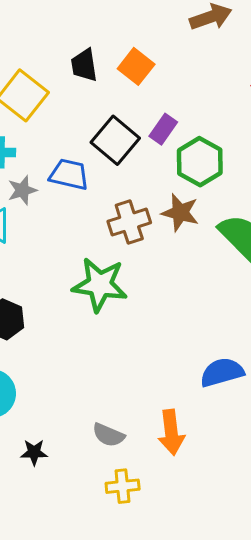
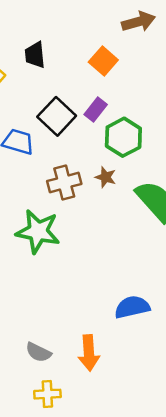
orange square: (136, 66) -> (103, 61), moved
brown star: (180, 213) -> (106, 177), size x0.7

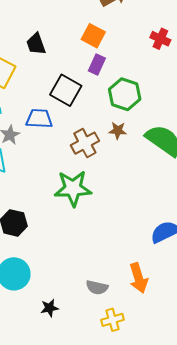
purple rectangle: (96, 109) -> (97, 64), moved

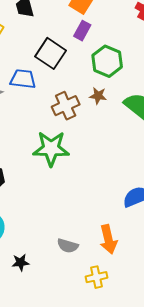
yellow cross: (112, 320) -> (96, 277), moved

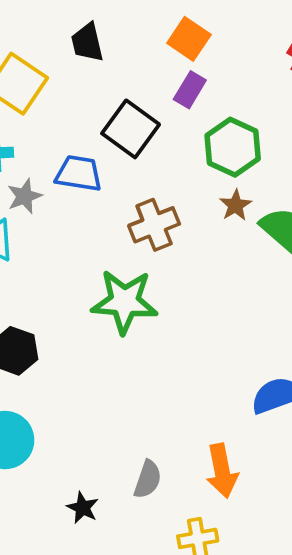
brown star: (98, 96) -> (235, 205), moved, turned 30
gray semicircle: (68, 246) -> (148, 479), turned -90
black star: (21, 262) -> (83, 508), moved, turned 30

